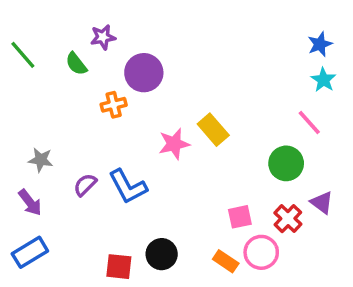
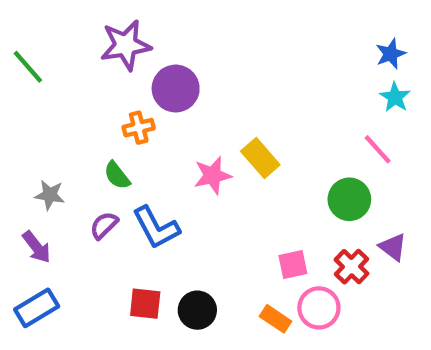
purple star: (103, 37) -> (126, 45), size x1.6
green semicircle: (76, 64) -> (117, 175), moved
red square: (119, 267) -> (145, 304), moved

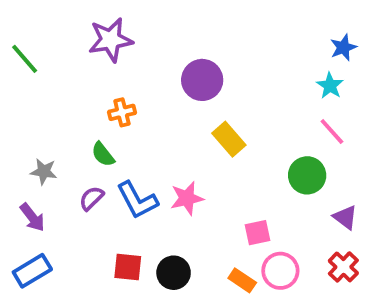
purple circle: (176, 89) -> (202, 80), moved
cyan star: (395, 97) -> (330, 86), moved
pink star: (213, 175) -> (187, 198), moved
red cross: (352, 267) -> (343, 267), moved

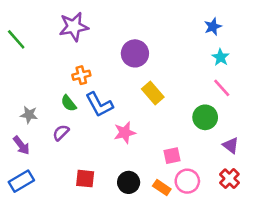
blue star: (343, 47) -> (213, 27), moved
blue L-shape: (137, 200) -> (99, 105), moved
black circle: (174, 273) -> (129, 182), moved

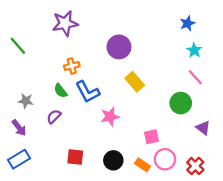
green line: (16, 39) -> (18, 46), moved
red cross: (229, 179) -> (195, 166), moved

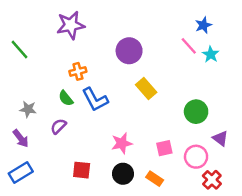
pink line: (195, 77) -> (189, 46), moved
pink star: (110, 117) -> (122, 143), moved
pink circle: (165, 159) -> (196, 157), moved

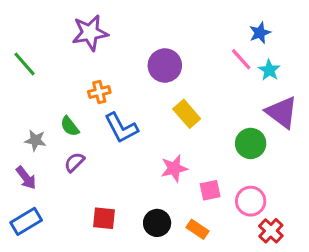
green semicircle: (66, 98) -> (70, 126), moved
purple triangle: (220, 138) -> (282, 112), moved, size x1.6
pink star: (122, 143) -> (174, 168), moved

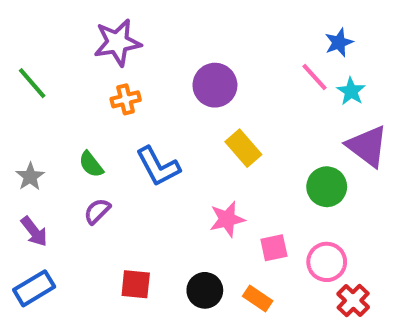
orange cross: (99, 92) -> (126, 99), moved
gray star: (35, 140) -> (30, 177), moved, turned 30

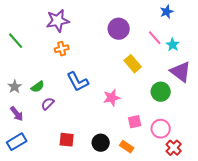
blue star: (339, 42) -> (167, 12), moved
purple circle: (215, 85) -> (119, 29), moved
yellow rectangle: (243, 148) -> (133, 64), moved
green semicircle: (91, 164) -> (38, 87), moved, turned -88
pink star: (227, 219) -> (112, 98), moved

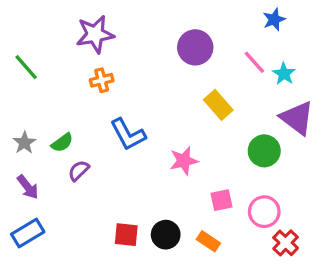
red square: (67, 140) -> (126, 235), moved

